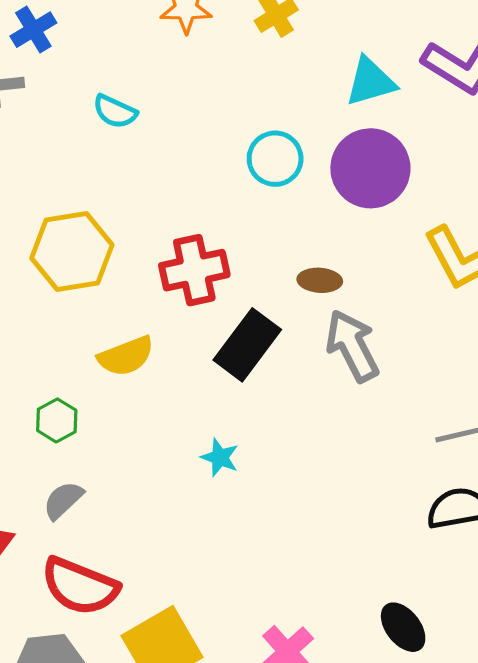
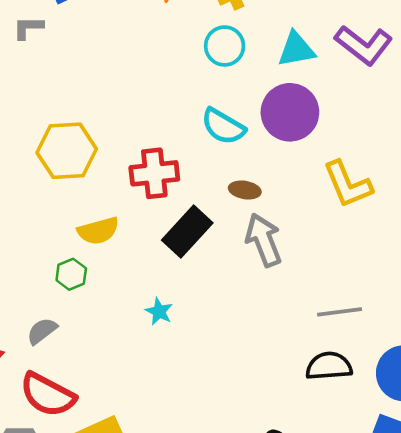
cyan semicircle: (115, 111) -> (223, 126), moved, size x1.4
cyan circle: (275, 159) -> (225, 46), moved
green hexagon: (57, 420) -> (71, 274), moved

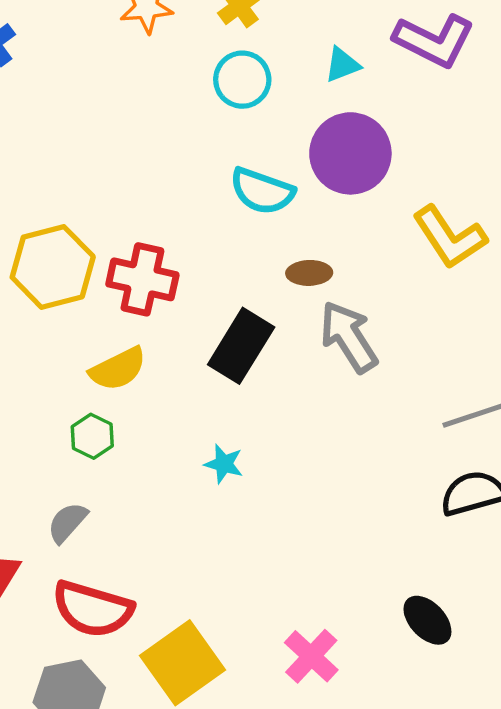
cyan triangle: (296, 49) -> (342, 65), size x0.7
red cross: (154, 173) -> (142, 279), moved, turned 30

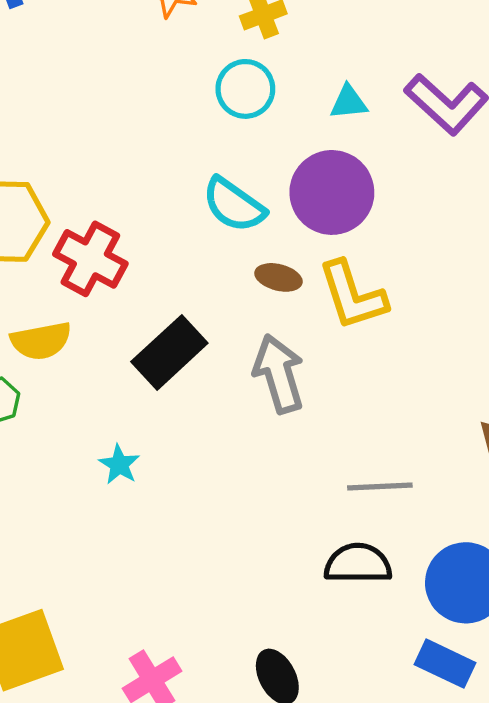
yellow L-shape: (450, 237) -> (353, 295), moved
brown ellipse: (309, 273) -> (278, 277), moved

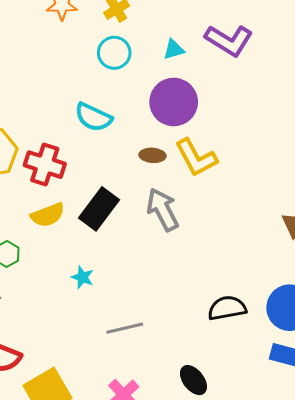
cyan semicircle: (234, 205) -> (93, 117), moved
yellow semicircle: (41, 341) -> (48, 215), moved
gray line: (380, 487) -> (125, 328), moved

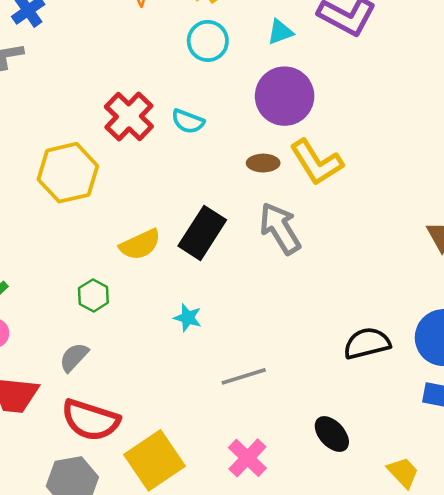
cyan semicircle: (93, 117) -> (188, 121), size x0.7
red cross: (45, 165) -> (129, 116), moved, turned 30

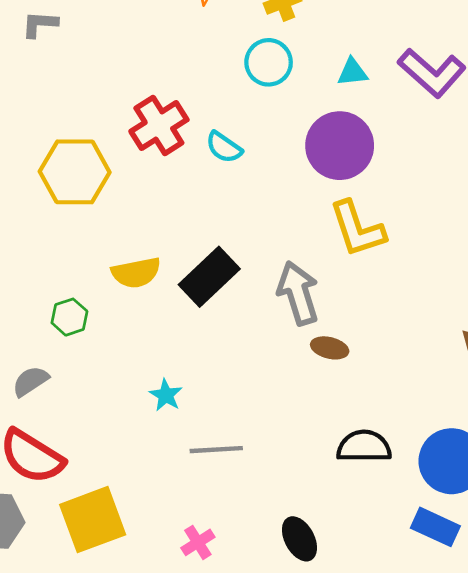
brown ellipse: (263, 163) -> (330, 348), moved
cyan star: (188, 318) -> (166, 395), moved
pink cross: (247, 458) -> (198, 542), size x0.7

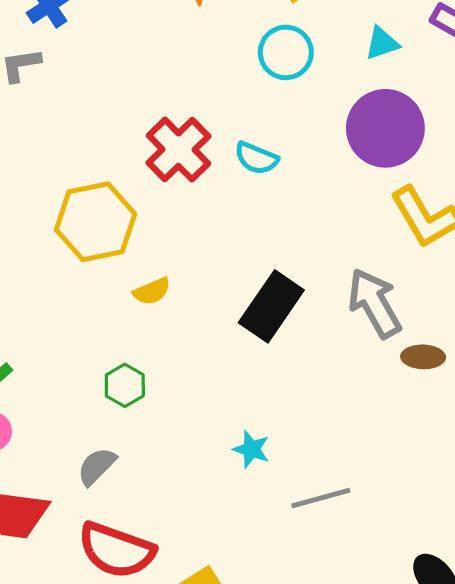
yellow semicircle: (136, 273) -> (152, 291), moved, size x0.7

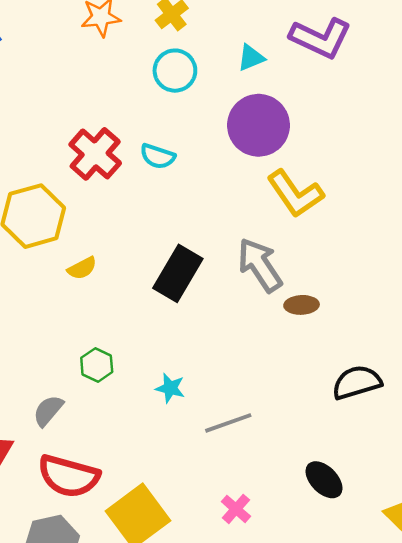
green hexagon: (125, 385) -> (97, 365), moved

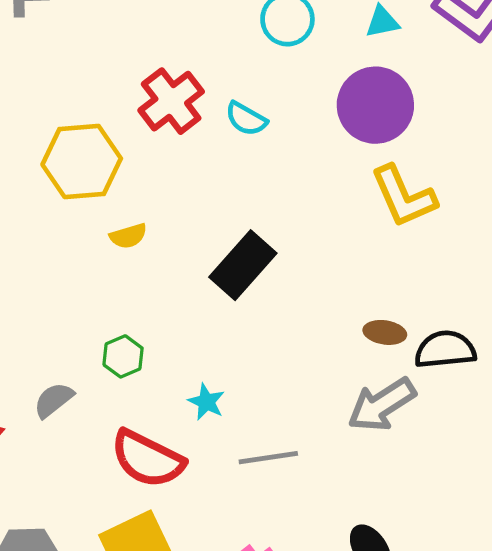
gray arrow: (260, 265) -> (382, 405), moved, turned -100
black semicircle: (357, 382) -> (445, 350), moved
red semicircle: (69, 476) -> (148, 459), moved

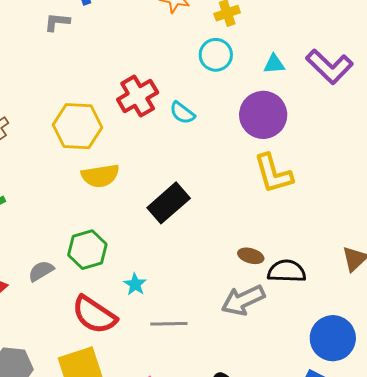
yellow semicircle: (128, 236) -> (100, 176), size x1.6
green hexagon: (123, 356) -> (87, 250), size x1.5

